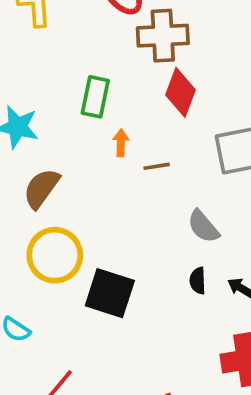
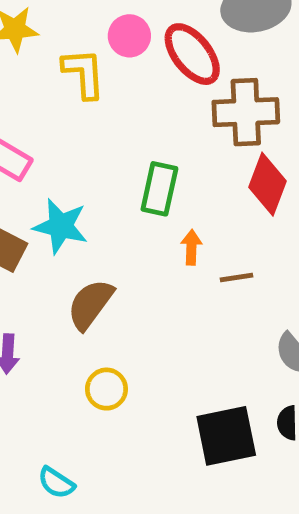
yellow circle: (55, 255) -> (106, 389), size x0.6
black square: (110, 293) -> (226, 436), moved, turned -30

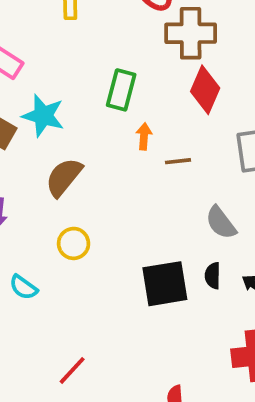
cyan semicircle: (56, 483) -> (23, 287), moved

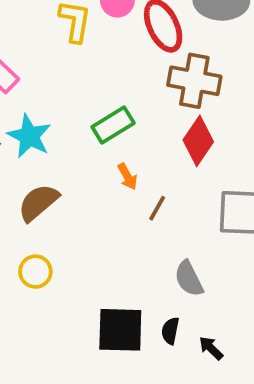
green rectangle: (121, 90) -> (113, 125), turned 33
orange arrow: (144, 136) -> (127, 176), turned 135
brown line: (178, 161) -> (157, 208), turned -65

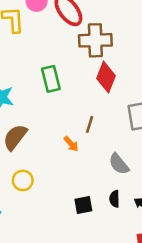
green rectangle: (113, 125) -> (51, 79), turned -60
orange arrow: (127, 176) -> (71, 144), moved
black square: (120, 330) -> (83, 205), size x0.6

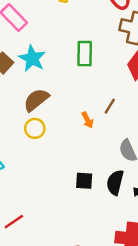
yellow circle: (23, 180) -> (35, 128), moved
black semicircle: (115, 199) -> (115, 183), size x1.5

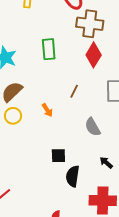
orange arrow: (88, 120) -> (47, 110), moved
black semicircle: (115, 183) -> (73, 176), moved

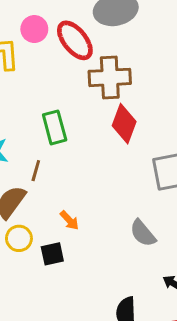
brown line: (74, 91) -> (36, 171), moved
black square: (58, 156) -> (52, 254), moved

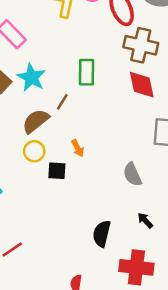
red diamond: (124, 124) -> (142, 85), turned -48

